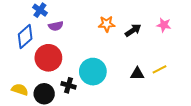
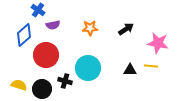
orange star: (107, 24) -> (90, 28), moved
pink star: (164, 25) -> (158, 43), moved, size x1.5
yellow line: (160, 69) -> (151, 66), turned 32

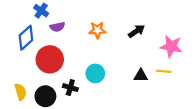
cyan circle: (88, 68) -> (95, 73), size x0.7
yellow semicircle: (19, 85) -> (20, 92), turned 56

